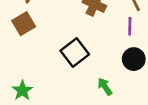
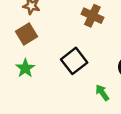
green star: (22, 91) -> (25, 68), moved

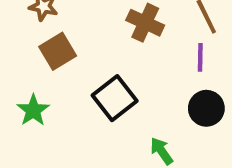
brown square: (27, 34) -> (58, 51), moved

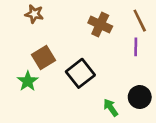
brown square: (58, 51) -> (43, 57), moved
black circle: (206, 108) -> (140, 97), moved

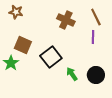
brown square: (43, 57) -> (23, 45), turned -36
green arrow: (111, 108) -> (72, 74), moved

